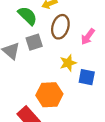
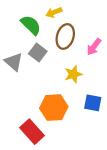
gray square: (34, 42) -> (38, 53), turned -35
blue square: (87, 77) -> (93, 103), moved

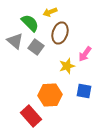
pink arrow: (94, 47) -> (85, 54), moved
gray triangle: (14, 62) -> (15, 41), moved

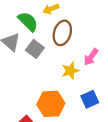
blue square: (84, 91) -> (90, 99), turned -35

